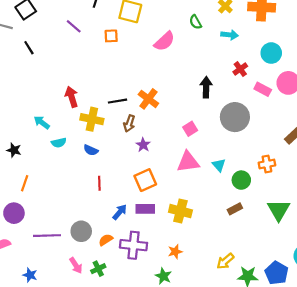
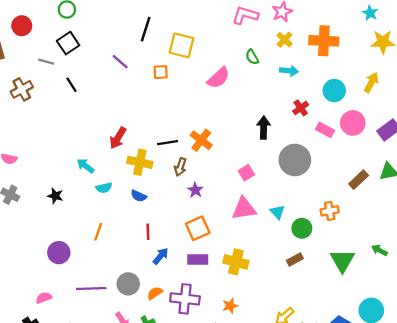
red arrow: (72, 97) -> (118, 138), turned -132
orange line: (25, 183) -> (98, 232), moved
blue arrow: (120, 212) -> (161, 256), moved
purple circle: (14, 213) -> (59, 253), moved

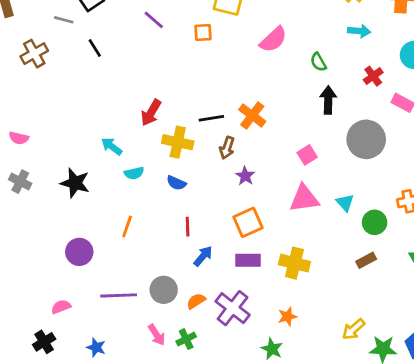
green semicircle: (252, 57) -> (318, 62), moved
black star: (55, 196) -> (75, 183), size x1.5
purple cross: (185, 299) -> (233, 308), turned 32

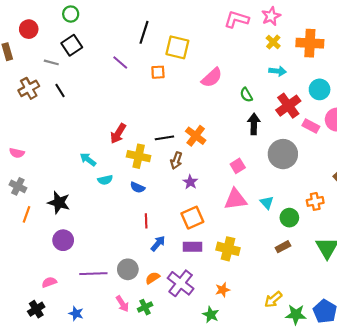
black line: (95, 48) -> (60, 90), moved
red cross: (373, 76) -> (288, 106), size x1.6
black star: (75, 183) -> (59, 203), moved
orange line: (127, 227) -> (27, 214), moved

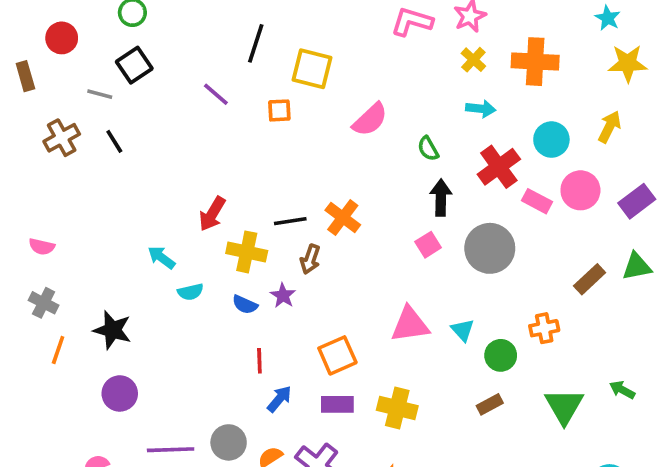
pink square: (238, 166) -> (428, 245), moved
purple star: (190, 182) -> (283, 296), moved

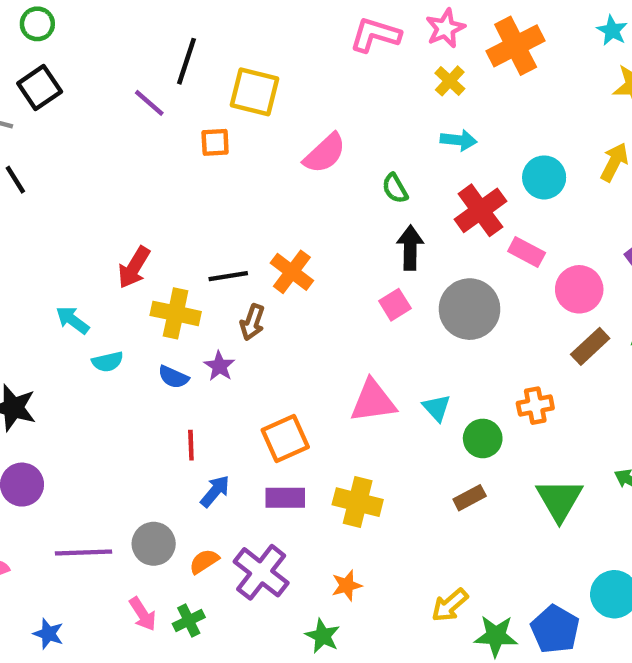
orange cross: (535, 62) -> (516, 46), moved, turned -30
purple line: (216, 94) -> (149, 103), moved
pink circle: (580, 190) -> (579, 289), moved

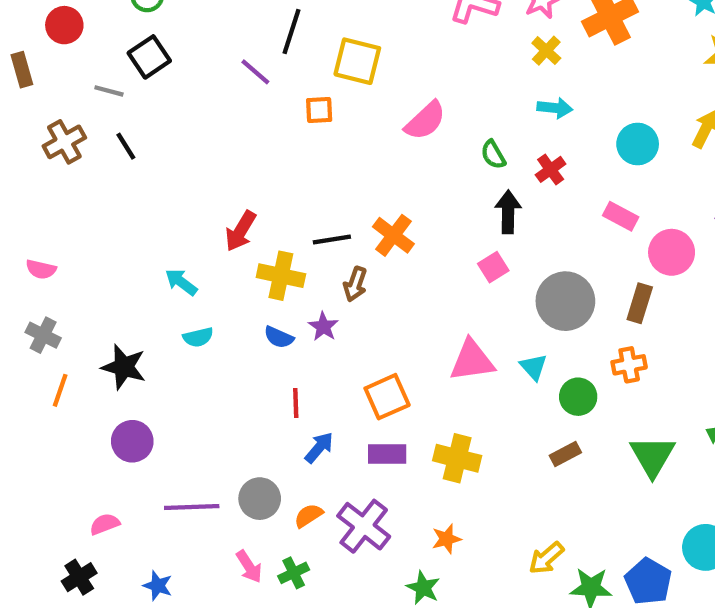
red cross: (480, 210) -> (551, 169), moved, size x0.6
gray circle: (470, 309) -> (565, 301), moved
brown rectangle: (590, 346) -> (640, 303), moved, turned -30
cyan semicircle: (108, 362) -> (198, 337), moved

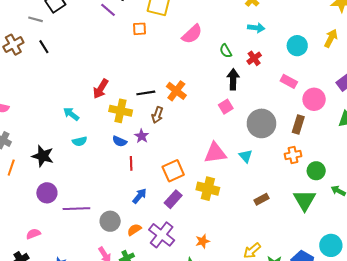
green circle: (578, 397) -> (316, 171), moved
red line: (296, 403) -> (131, 163), moved
purple rectangle: (387, 454) -> (173, 199), turned -48
yellow cross: (457, 458) -> (208, 189), moved
purple line: (192, 507) -> (76, 209), moved

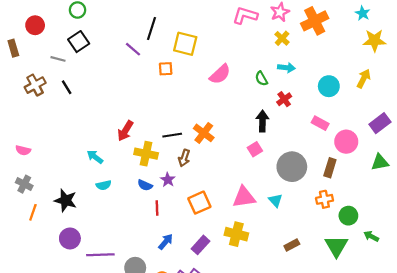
green semicircle: (226, 51) -> (261, 79), moved
orange square: (173, 171) -> (199, 203), moved

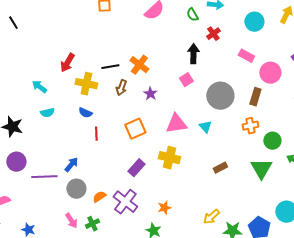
purple star: (168, 180) -> (150, 94), moved
blue arrow: (166, 242) -> (71, 165), moved

